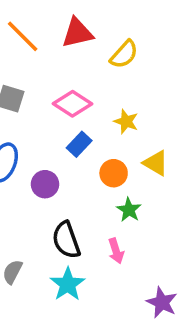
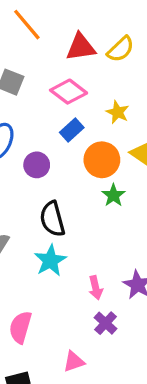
red triangle: (77, 33) -> (81, 47), moved
orange circle: (114, 173) -> (102, 160), size x1.4
pink arrow: (116, 251) -> (96, 288), moved

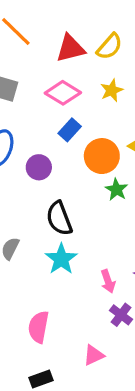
yellow star: (118, 112) -> (112, 90), moved, turned 30

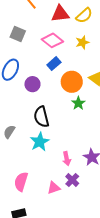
pink triangle: (94, 355) -> (54, 188), moved

